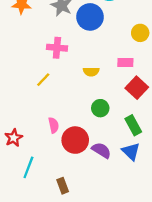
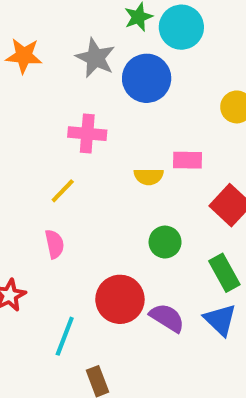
pink rectangle: (125, 63) -> (188, 160), moved
pink semicircle: (54, 125) -> (55, 244), moved
cyan line: (28, 167) -> (65, 336), moved

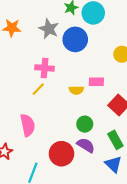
yellow line: (63, 191) -> (38, 89), moved
pink semicircle: (55, 244) -> (28, 125), size x1.5
purple semicircle: (167, 318) -> (86, 145), moved

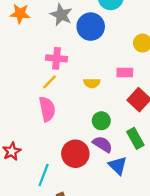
pink rectangle: (96, 82) -> (125, 72), moved
pink semicircle: (28, 125) -> (47, 109), moved
blue triangle: (113, 164) -> (118, 166), moved

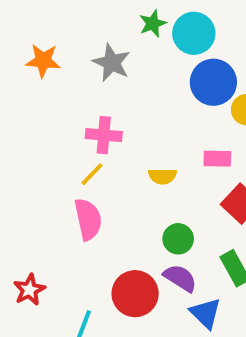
blue circle: (91, 27) -> (213, 82), moved

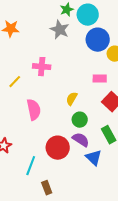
gray star: (112, 63) -> (60, 30), moved
yellow line: (92, 174) -> (15, 82), moved
yellow semicircle: (162, 176) -> (72, 99), moved, turned 120

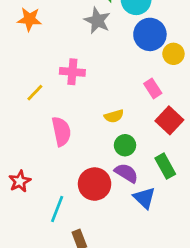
pink rectangle: (100, 79) -> (153, 88), turned 56
yellow semicircle: (72, 99) -> (114, 116), turned -136

